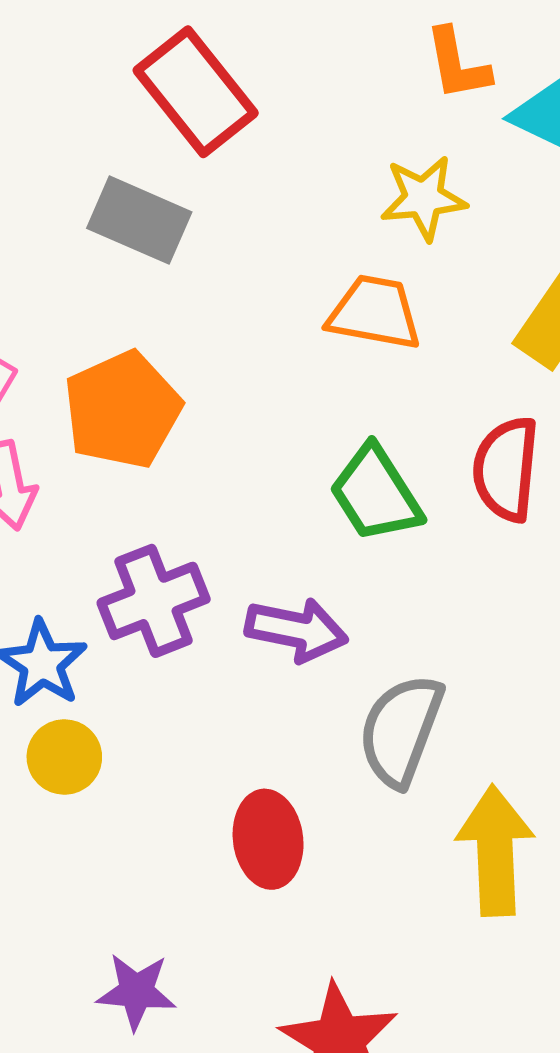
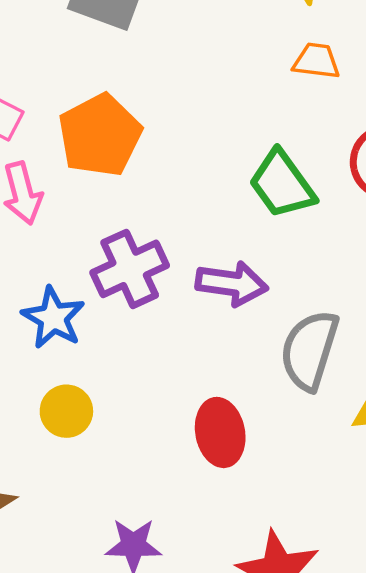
orange trapezoid: (374, 313) -> (316, 61), moved, size x0.7
yellow circle: (64, 757) -> (66, 411), moved

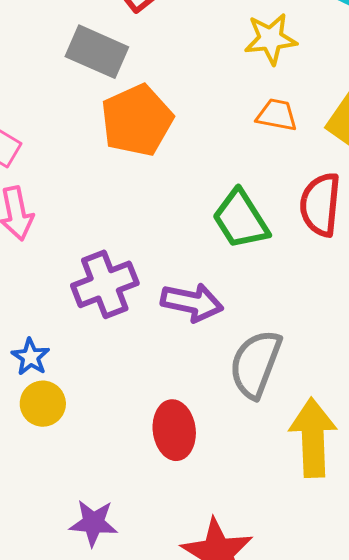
orange pentagon: (100, 135) -> (137, 120), moved
blue star: (53, 318) -> (30, 357), moved, size x0.7

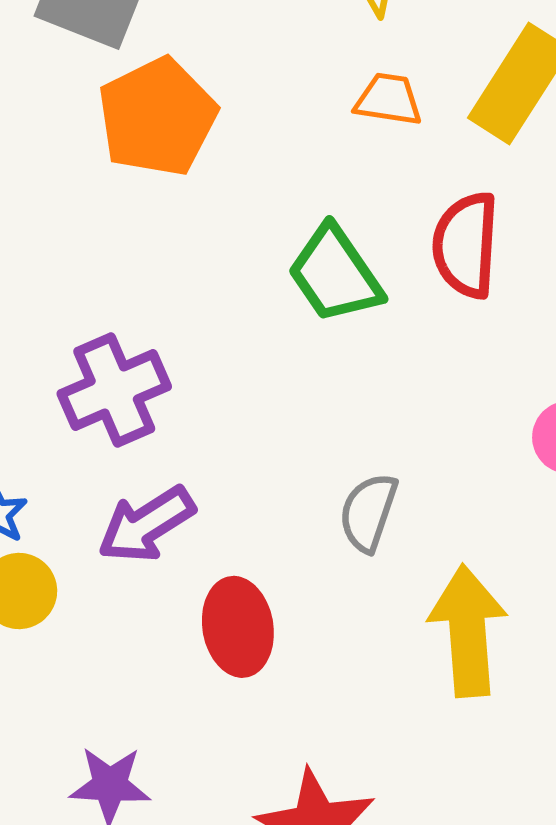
purple arrow: (192, 302) -> (146, 525), moved, turned 138
gray semicircle: (256, 364) -> (368, 512), size x0.7

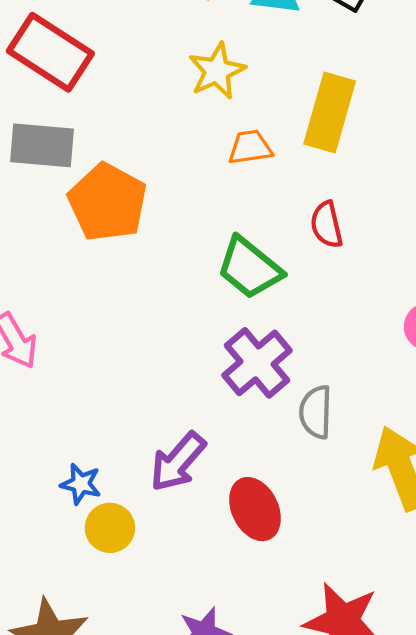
red semicircle: (466, 245) -> (327, 225), size x0.7
purple cross: (114, 390) -> (257, 363), moved

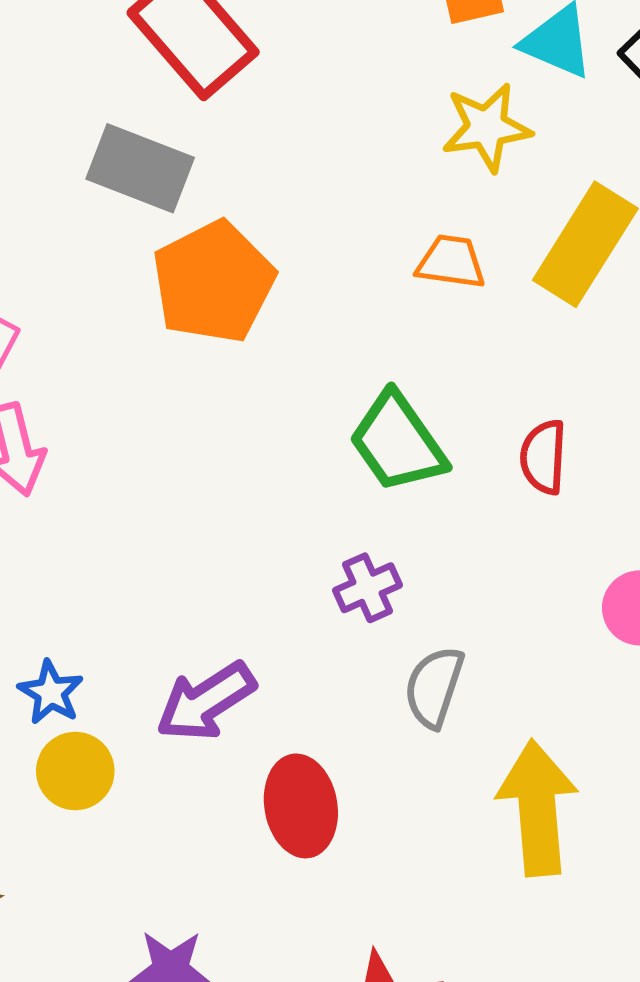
yellow star: (217, 71) -> (487, 127), moved
red semicircle: (327, 225) -> (543, 457), moved
purple cross: (257, 363) -> (368, 588), size x0.6

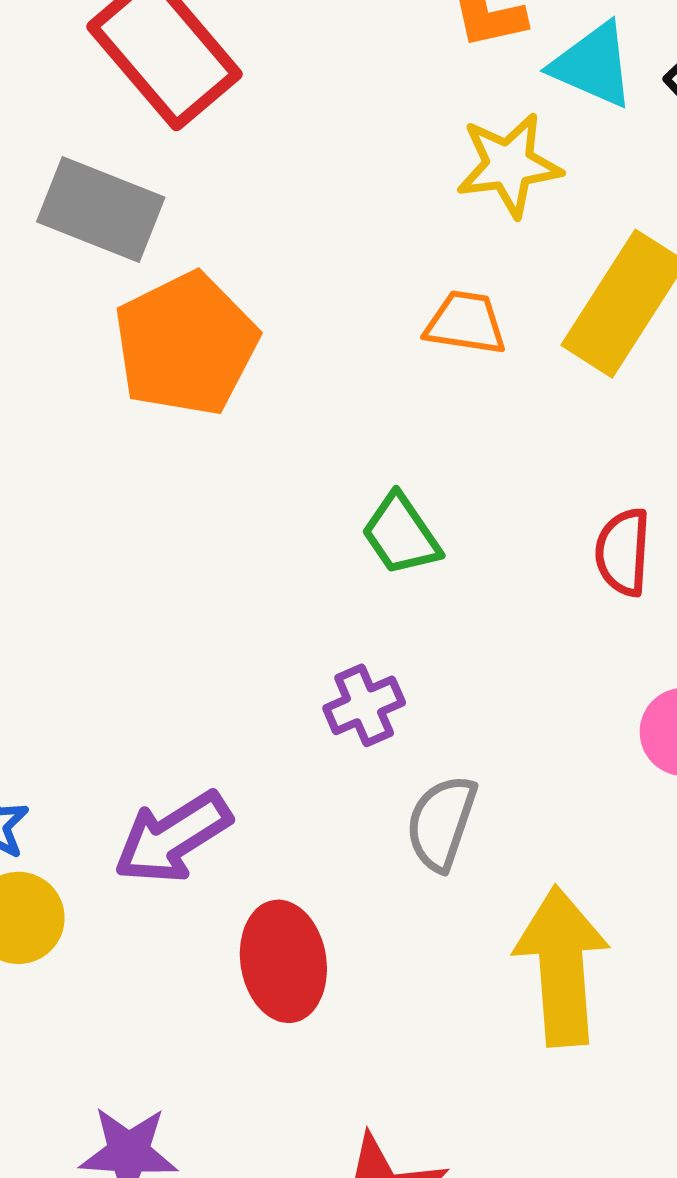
green trapezoid: (398, 442) -> (401, 534), size x0.7
red semicircle: (543, 457) -> (623, 552), moved

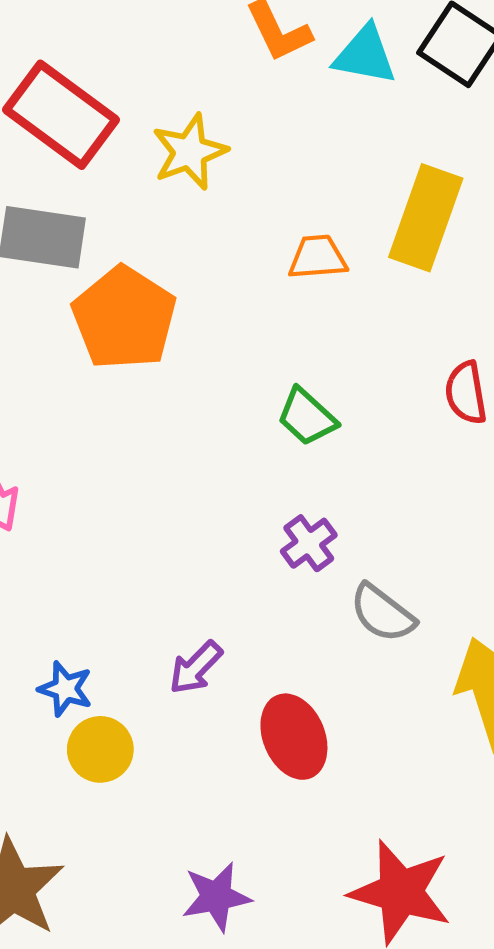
yellow star: (509, 165) -> (190, 152), moved
gray semicircle: (441, 823) -> (382, 613), turned -58
purple arrow: (173, 837) -> (196, 668), size x0.7

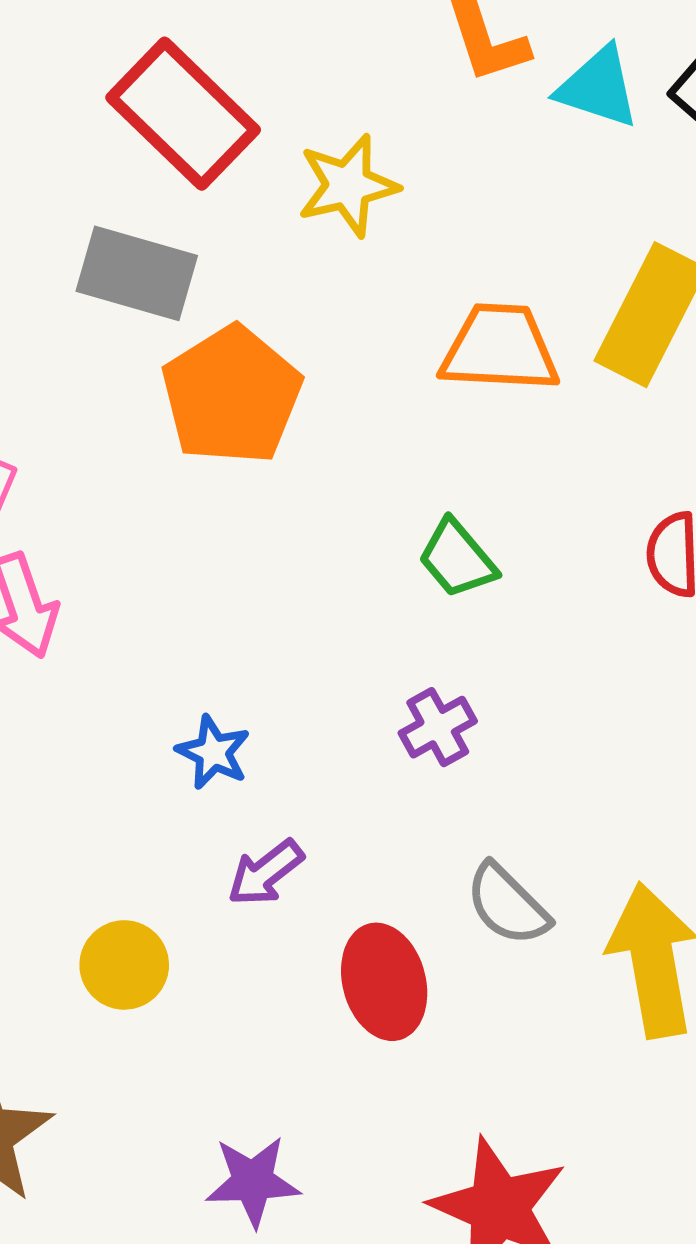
orange trapezoid: (318, 257) -> (500, 348), size x1.5
gray semicircle: (382, 613) -> (507, 904), moved
blue star: (65, 689) -> (213, 752), moved

